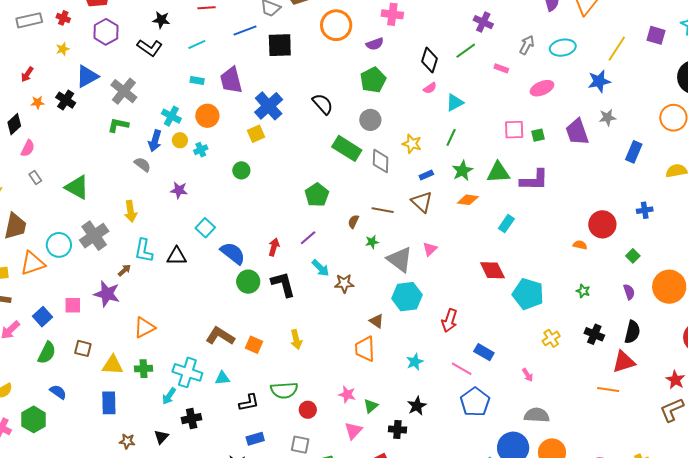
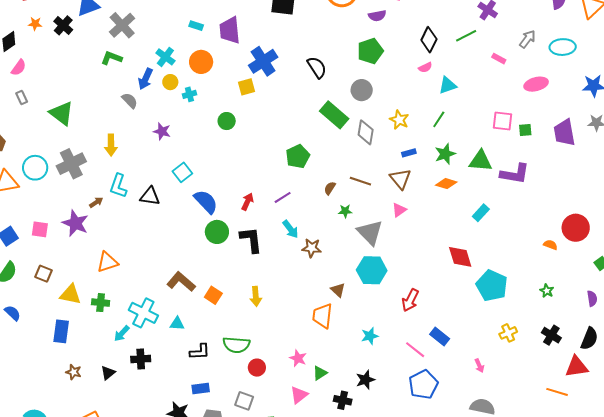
pink triangle: (430, 249) -> (399, 210), moved

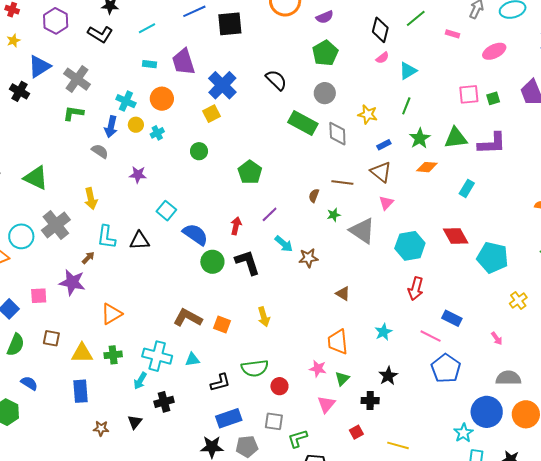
green pentagon: (298, 156) -> (250, 172), moved
cyan hexagon: (372, 270) -> (410, 246), moved
orange trapezoid: (322, 316) -> (338, 342), moved
blue rectangle: (201, 388) -> (229, 418), size x1.4

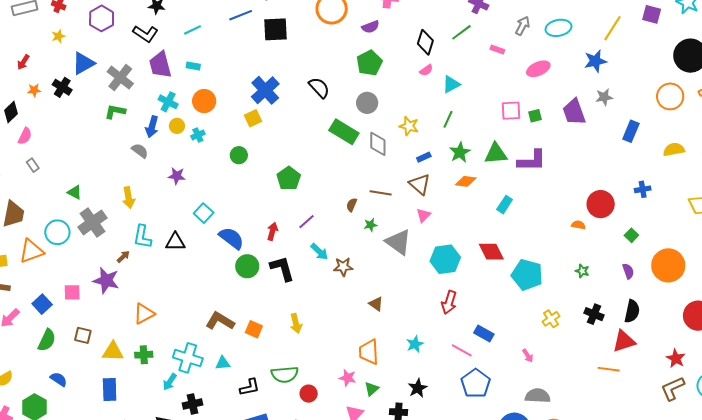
purple trapezoid: (183, 62) -> (160, 65), moved
green triangle: (36, 178) -> (75, 192), moved, size x0.6

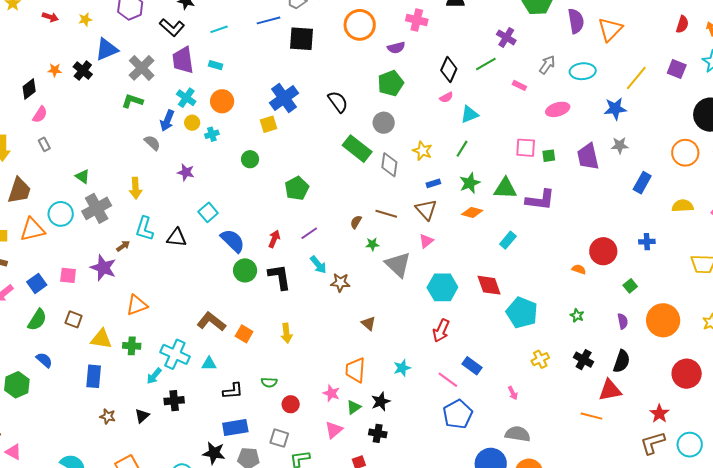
red arrow: (23, 62) -> (50, 17), moved, turned -112
green semicircle: (285, 374) -> (269, 382), size x0.6
black star: (418, 388) -> (381, 402), moved

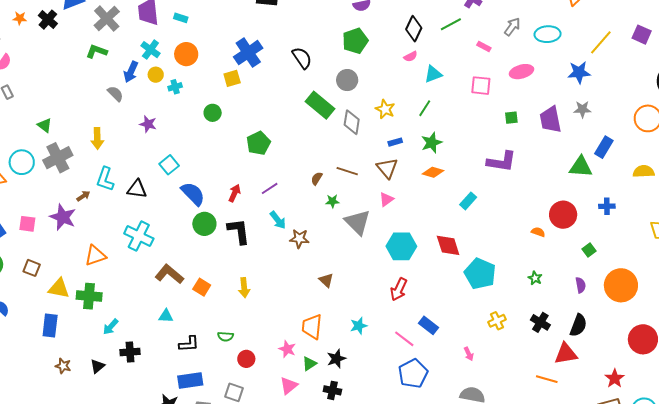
pink square: (526, 148) -> (481, 86), moved
green triangle: (505, 188) -> (581, 167), moved
green cross: (132, 346) -> (89, 296), size x1.4
cyan cross: (175, 354) -> (139, 236), moved

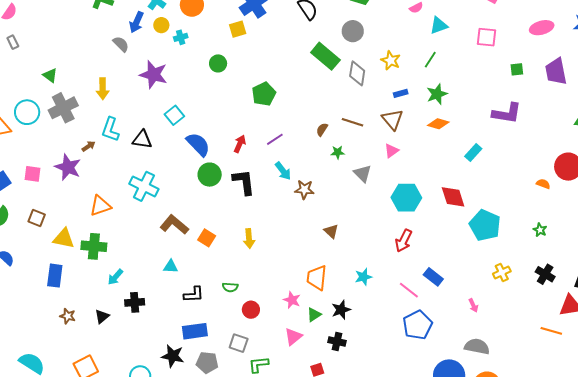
pink ellipse: (521, 72) -> (542, 28), moved
purple star: (148, 124) -> (154, 75), size x1.6
gray triangle: (357, 222) -> (363, 173), size x0.7

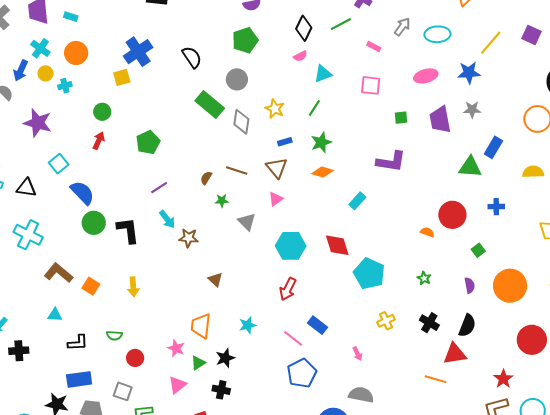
red arrow: (240, 144) -> (99, 141), moved

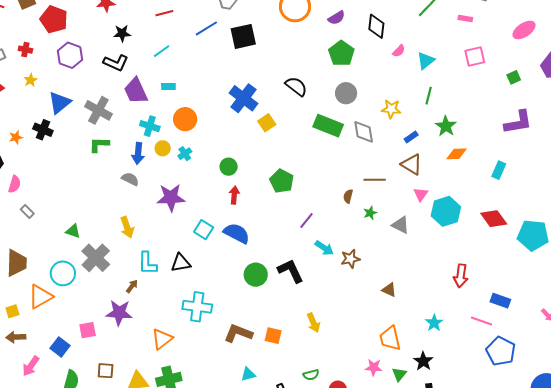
black diamond: (304, 28) -> (376, 26), moved
yellow square: (122, 77) -> (267, 123), moved
blue semicircle: (82, 193) -> (237, 233), moved
cyan hexagon: (291, 246) -> (446, 211), moved

